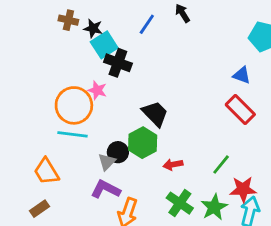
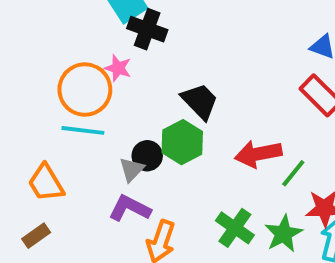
red arrow: (173, 165) -> (258, 154), moved, size x1.6

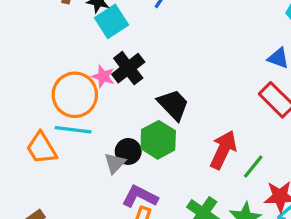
black cross: (147, 29) -> (128, 68), moved, turned 32
red arrow: (258, 154) -> (223, 150), turned 126
orange trapezoid: (46, 183) -> (41, 148), moved
purple L-shape: (130, 208) -> (140, 197), moved

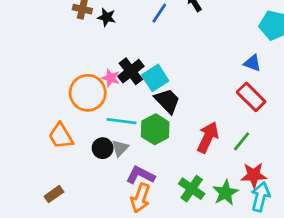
cyan square: (112, 21) -> (155, 78), moved
cyan line: (73, 130) -> (121, 121), moved
black circle: (128, 151) -> (103, 148), moved
green line: (253, 166) -> (242, 141), moved

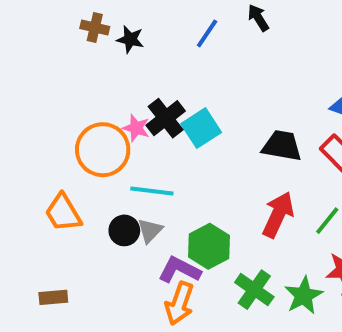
black trapezoid: (167, 101) -> (282, 146), moved, turned -36
green hexagon: (155, 129) -> (209, 246), moved
brown rectangle: (54, 194) -> (53, 297), turned 30

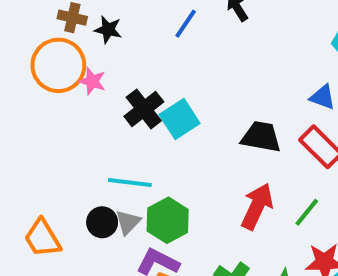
pink star: (136, 128) -> (92, 81), moved
orange circle: (103, 150) -> (58, 65), moved
orange trapezoid: (63, 213) -> (43, 238), moved
green hexagon: (209, 246) -> (168, 220), moved

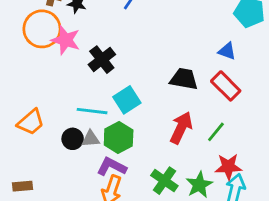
pink star: (92, 81) -> (66, 40), size x1.5
cyan square: (180, 119) -> (127, 100), moved
gray triangle: (128, 222) -> (91, 139), turned 42
orange trapezoid: (43, 238) -> (31, 122), moved, turned -100

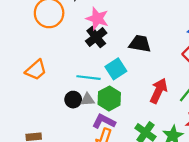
pink star: (66, 40) -> (97, 18), moved
black trapezoid: (184, 79) -> (140, 44), moved
orange trapezoid: (31, 122) -> (36, 70), moved

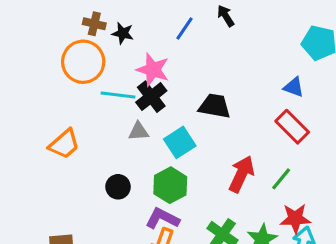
cyan line: (88, 78) -> (118, 95), moved
gray triangle: (87, 100) -> (139, 131), moved

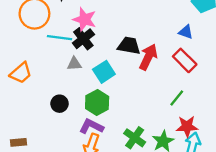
red arrow: (241, 174) -> (148, 57), moved

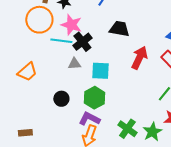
pink star: (85, 19) -> (71, 25), moved
black trapezoid: (129, 46) -> (119, 29), moved
cyan square: (104, 72) -> (100, 71), turned 36

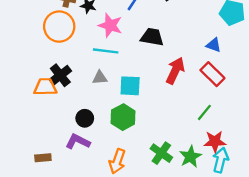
pink star: (71, 25) -> (110, 25), moved
cyan line: (61, 41) -> (106, 51), moved
black cross: (82, 42) -> (60, 75), moved
orange trapezoid: (27, 72) -> (45, 87), turned -140
purple L-shape: (89, 119) -> (78, 141), moved

